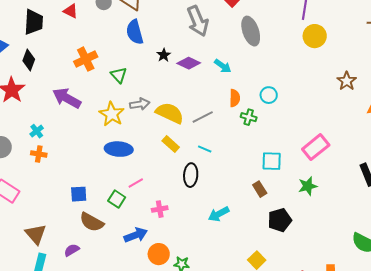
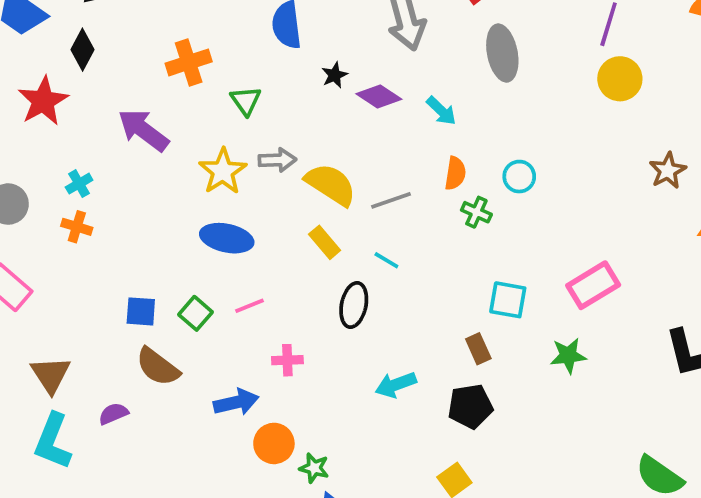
green square: (117, 199) -> (195, 313), moved
black pentagon: (280, 220) -> (470, 406), moved

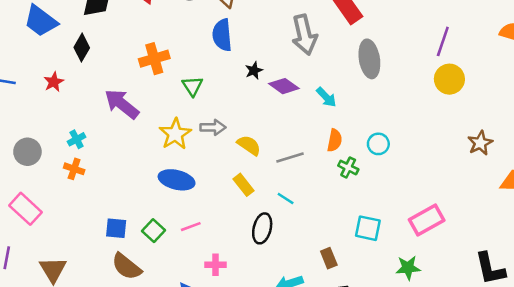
red star: (43, 101) -> (54, 82), size x0.6
yellow semicircle: (331, 184) -> (249, 145), size x0.7
brown rectangle: (478, 349) -> (329, 258), moved

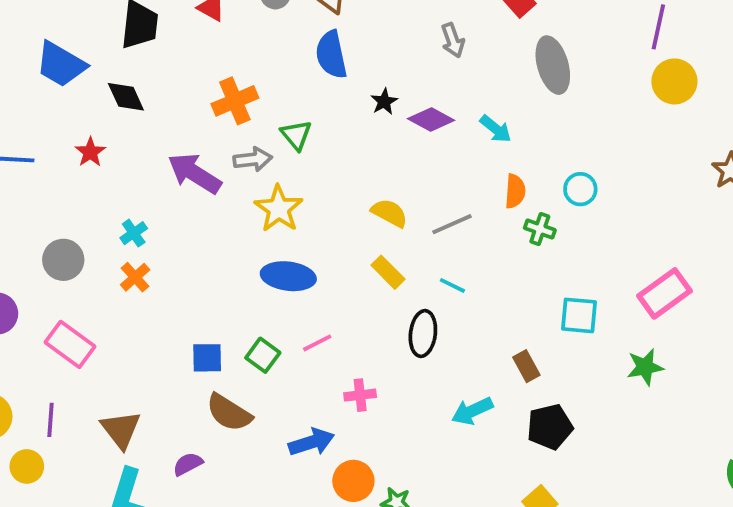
gray arrow: (304, 35) -> (453, 40), size x0.6
black diamond: (82, 48) -> (126, 97), turned -48
gray arrow: (213, 127) -> (253, 159), moved
orange cross: (74, 169) -> (135, 277), turned 36

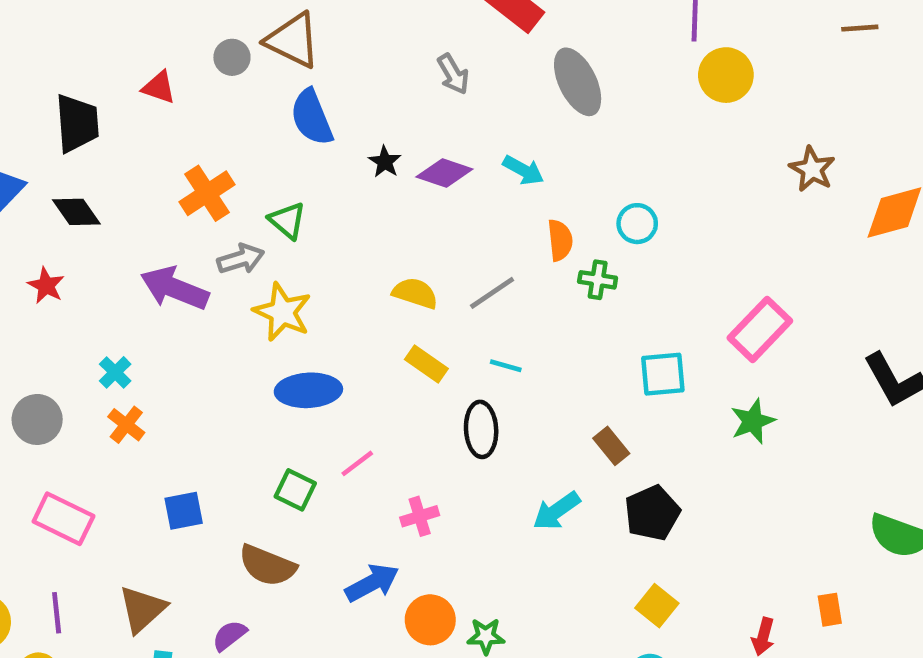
blue square: (207, 358) -> (184, 511), moved
brown triangle: (121, 430) -> (142, 609), turned 36

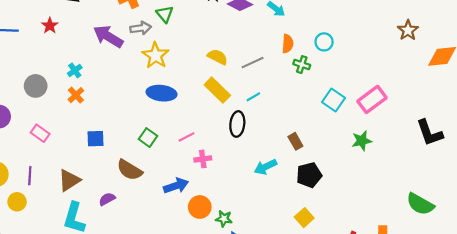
yellow rectangle: (426, 364) -> (217, 90), size x1.4
cyan line: (506, 366) -> (253, 97), turned -56
cyan square: (663, 374) -> (333, 100), moved, turned 30
pink line: (357, 463) -> (187, 137), moved
pink rectangle: (63, 519) -> (40, 133), size x0.7

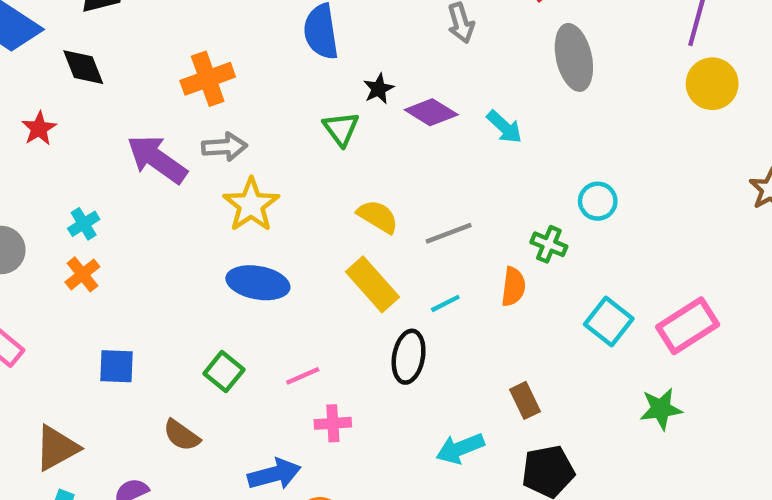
green triangle: (165, 14) -> (341, 129), moved
orange semicircle: (288, 44) -> (513, 287), moved
brown semicircle: (130, 170) -> (182, 435), size x0.7

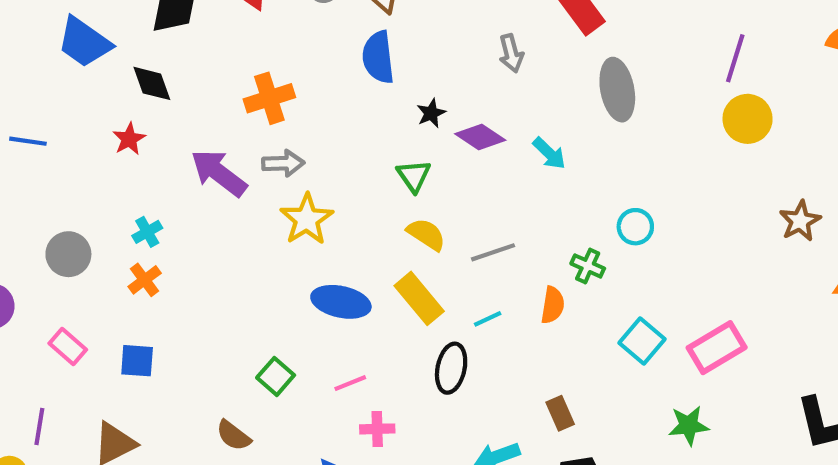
red star: (39, 128) -> (129, 139), moved
green triangle: (341, 129) -> (414, 176), moved
blue ellipse: (258, 283) -> (341, 302), moved
blue square: (116, 366) -> (137, 361), moved

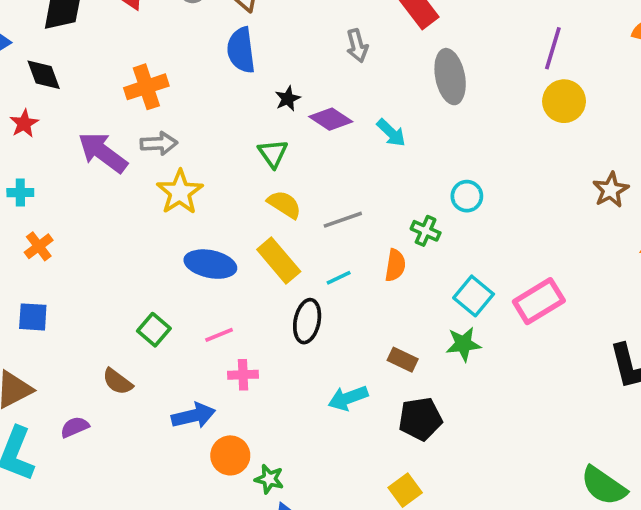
cyan cross: (147, 232) -> (20, 193), moved, turned 30
brown rectangle: (560, 413) -> (403, 360), turned -40
green star: (689, 425) -> (463, 344), moved

